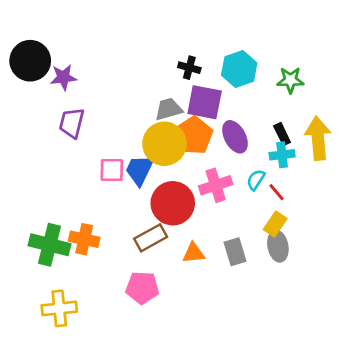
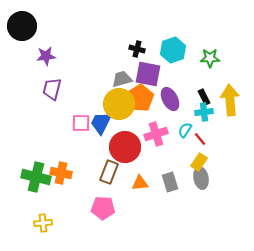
black circle: (30, 61) -> (22, 26), moved
brown rectangle: (151, 238) -> (109, 172), turned -40
yellow cross: (59, 308) -> (43, 223), size x0.7

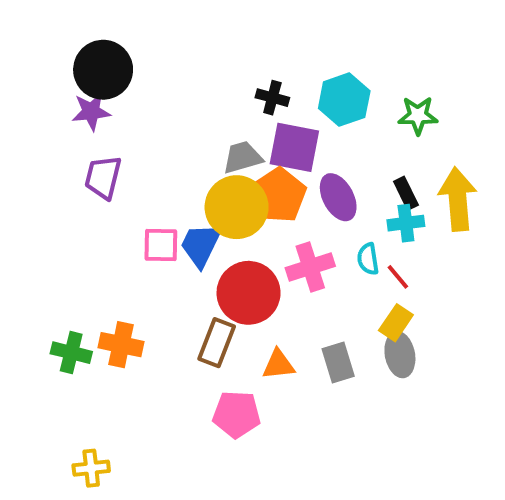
black circle: (22, 26) -> (103, 70), moved
cyan semicircle: (185, 130) -> (368, 259), turned -42
green cross: (36, 177) -> (71, 353), size x0.7
pink pentagon: (103, 208) -> (237, 414), moved
yellow cross: (43, 223) -> (91, 468), moved

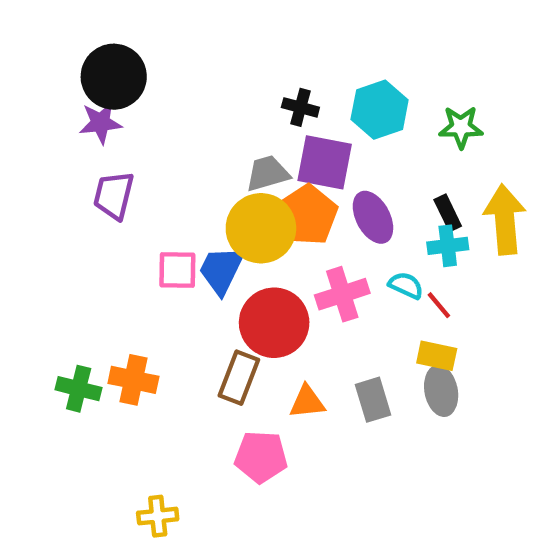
cyan semicircle: (368, 259) -> (406, 285), turned 124
yellow rectangle: (396, 323) -> (437, 356), turned 68
yellow cross: (91, 468) -> (158, 516), moved

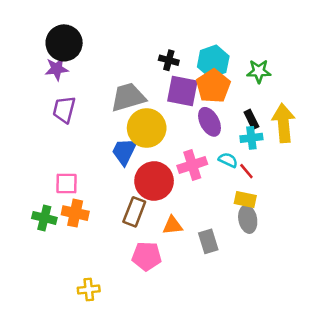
gray trapezoid: (268, 173) -> (128, 97), moved, size x1.4
orange pentagon: (307, 215) -> (213, 86), moved
pink square: (177, 270) -> (67, 183), moved
gray rectangle: (373, 400) -> (208, 241), moved

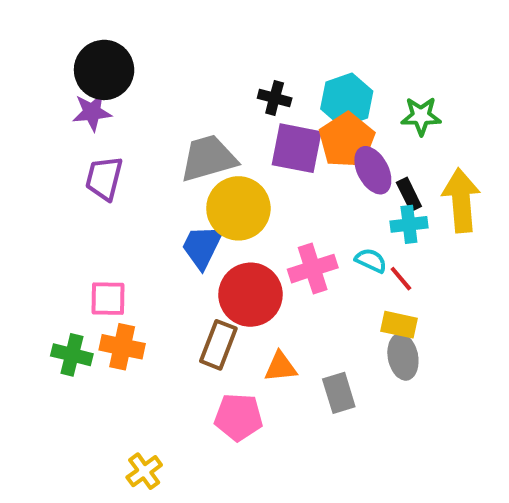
purple ellipse: (210, 122) -> (373, 170), moved
yellow cross: (89, 289) -> (144, 471), turned -30

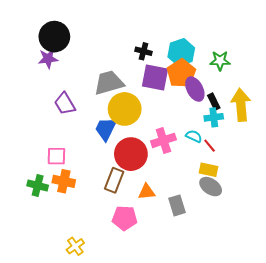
purple trapezoid: (104, 178) -> (65, 104), moved, turned -45
gray ellipse: (403, 357) -> (211, 187), turned -45

